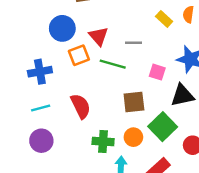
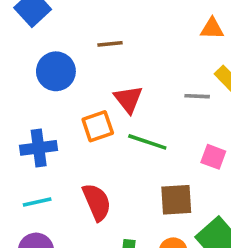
blue circle: (62, 28) -> (56, 71), moved
gray line: (134, 43) -> (197, 96), moved

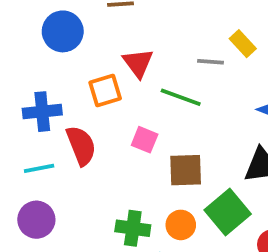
green line: (147, 142) -> (181, 97), moved
pink square: (213, 157) -> (145, 140), moved
red semicircle: (97, 202) -> (81, 146), moved

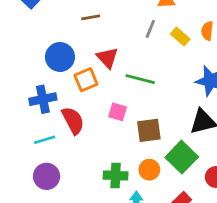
blue circle: (63, 31) -> (60, 57), moved
gray line: (211, 62) -> (150, 29), moved, turned -66

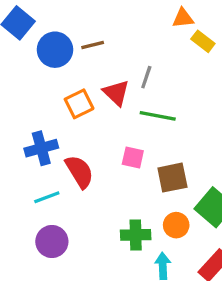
gray line: (150, 29) -> (146, 77), moved
yellow rectangle: (180, 37) -> (203, 41), moved
blue circle: (60, 57) -> (55, 50), moved
orange square: (86, 80) -> (79, 104), moved

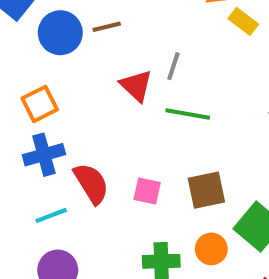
orange square: (79, 104) -> (40, 104), moved
pink square: (133, 157) -> (147, 191), moved

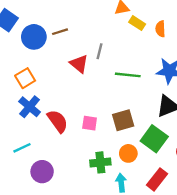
green line: (188, 114) -> (128, 75), moved
blue cross: (44, 155) -> (30, 107), turned -30
cyan line: (51, 215) -> (22, 148), moved

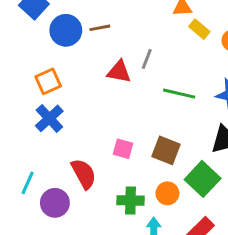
red triangle: (79, 64) -> (119, 72), turned -36
brown square: (123, 120) -> (166, 150), turned 30
red semicircle: (58, 121) -> (84, 174), moved
cyan line: (22, 148) -> (28, 183), moved, turned -48

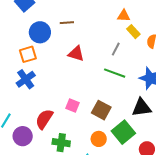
blue circle: (66, 30) -> (40, 32), moved
gray line: (147, 59) -> (116, 49), moved
red semicircle: (84, 174) -> (44, 119), turned -125
green cross: (131, 200) -> (61, 143), moved

